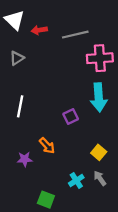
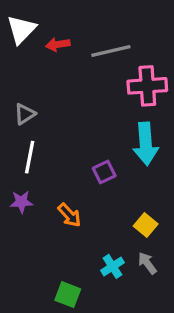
white triangle: (15, 20) -> (21, 30), turned 30
gray triangle: (17, 58) -> (25, 114), moved
purple star: (25, 159) -> (21, 202), moved

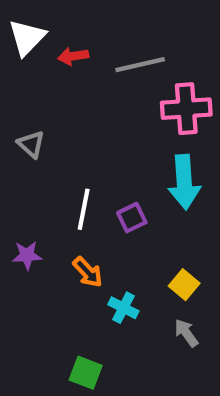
gray triangle: (25, 114) -> (31, 144), turned -45
white line: (30, 157) -> (84, 209), moved
cyan cross: (112, 266) -> (123, 308), moved, turned -30

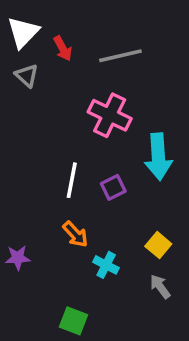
red arrow: (73, 56) -> (63, 48), turned -110
pink cross: (186, 109) -> (110, 115), moved, turned 30
gray triangle: (31, 144) -> (27, 76), moved
purple star: (27, 255) -> (18, 258), moved

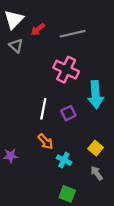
red arrow: (63, 48) -> (38, 29), turned 80
green square: (74, 321) -> (67, 194), moved

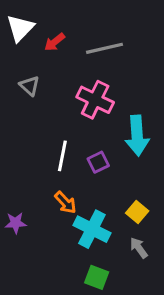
gray triangle: (16, 46) -> (30, 86), moved
cyan cross: (64, 160) -> (92, 229), size x1.6

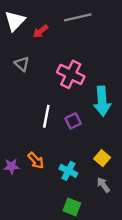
gray line: (104, 48) -> (78, 17), moved
orange arrow: (65, 203) -> (36, 160), moved
cyan cross: (92, 229) -> (68, 171), size x0.7

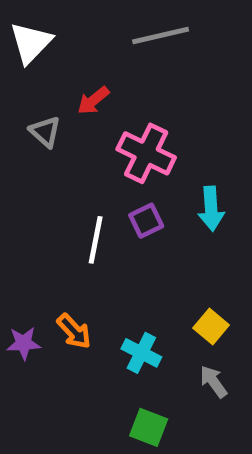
red arrow: (41, 31) -> (93, 100), moved
cyan arrow: (102, 101) -> (211, 209), size x0.7
purple square: (73, 121) -> (146, 221), moved

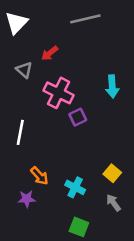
pink cross: (146, 153) -> (59, 93), moved
cyan arrow: (211, 209) -> (112, 86), moved
white line: (96, 240) -> (20, 132), moved
purple star: (24, 343) -> (27, 199), moved

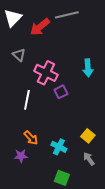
red arrow: (50, 53) -> (40, 27), moved, size x1.5
white line: (20, 132) -> (27, 100), moved

